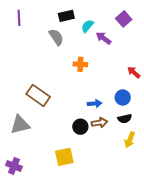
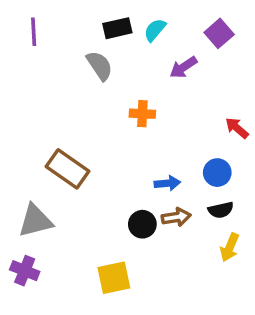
cyan semicircle: (87, 26) -> (155, 30), moved
purple arrow: (104, 38) -> (183, 67), turned -70
purple cross: (14, 166) -> (25, 271), moved

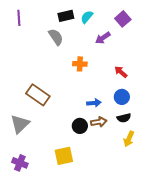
red arrow: (237, 128) -> (121, 72), moved
gray triangle: (35, 221) -> (20, 124), turned -30
purple cross: (25, 271) -> (20, 163), moved

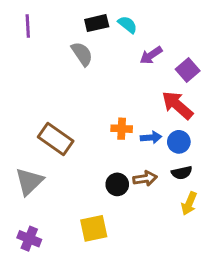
cyan semicircle: (87, 17) -> (128, 25), turned 88
purple square: (123, 19) -> (188, 70), moved
orange cross: (80, 64) -> (122, 129), moved
red arrow: (121, 72) -> (177, 105), size x1.6
blue arrow: (94, 103) -> (151, 137), moved

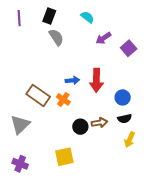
black rectangle: (97, 23) -> (49, 16), moved, turned -56
red arrow: (177, 105) -> (96, 80), moved, turned -130
orange cross: (122, 129) -> (63, 99), moved, turned 32
blue arrow: (151, 137) -> (72, 80), moved

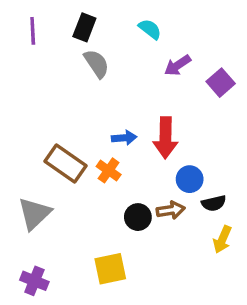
blue circle: (123, 97) -> (190, 179), moved

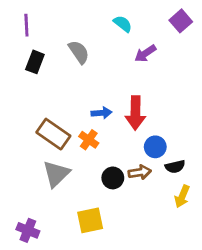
black rectangle: (84, 27) -> (35, 62), moved
purple square: (221, 83) -> (181, 21), moved
gray triangle: (34, 214) -> (56, 174), moved

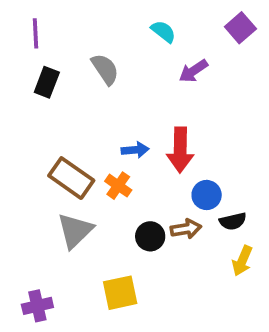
purple cross: (28, 230) -> (37, 306), turned -35

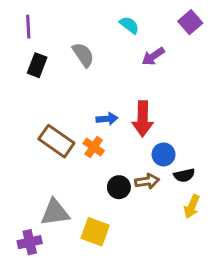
gray triangle: (75, 231) -> (55, 212), moved, turned 36
yellow square: (120, 293) -> (95, 232), turned 32

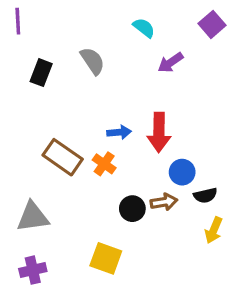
purple line: (28, 27) -> (18, 21), moved
gray triangle: (55, 212) -> (33, 217), moved

